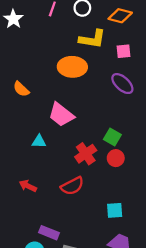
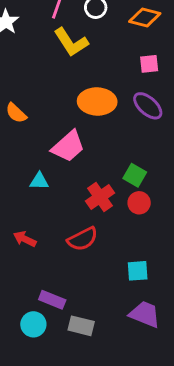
yellow L-shape: (92, 39) -> (71, 42), moved, turned 48
orange ellipse: (72, 67) -> (97, 101), moved
pink trapezoid: (61, 115) -> (68, 146), turned -80

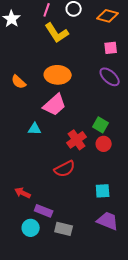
orange ellipse: (97, 101) -> (58, 75), moved
red arrow: (25, 239) -> (23, 193), moved

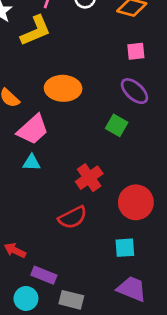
yellow L-shape: (57, 33) -> (36, 31), moved, turned -80
pink trapezoid: (55, 105) -> (33, 130), moved
green square: (101, 125) -> (117, 125), moved
red circle: (104, 144) -> (136, 202), moved, size x1.6

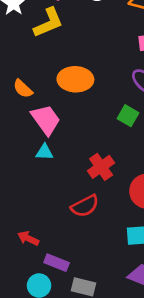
pink trapezoid: (33, 130) -> (46, 120), turned -84

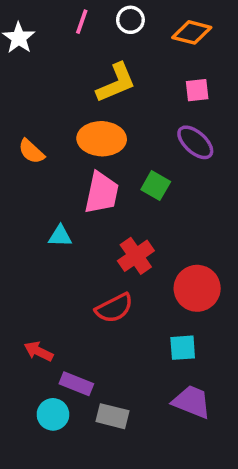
yellow L-shape: (48, 23) -> (116, 83), moved
green square: (128, 116) -> (156, 186), moved
pink trapezoid: (46, 120) -> (102, 193), moved, turned 48

